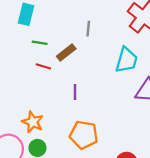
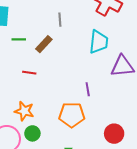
red line: (43, 66) -> (29, 73), moved
purple line: (75, 92) -> (88, 89), moved

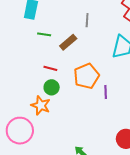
orange pentagon: (72, 115) -> (86, 76), moved, turned -30
green circle: (32, 133) -> (52, 87), moved

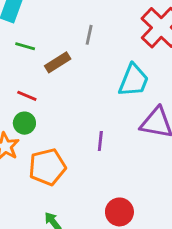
orange pentagon: (86, 76) -> (47, 167), moved

